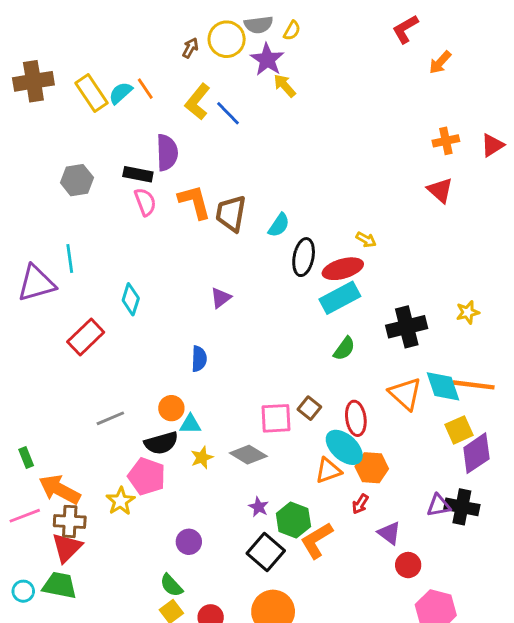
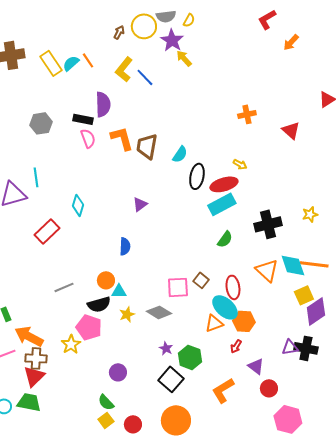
orange cross: (446, 141) -> (247, 114), moved
orange L-shape: (317, 540) -> (223, 390), moved

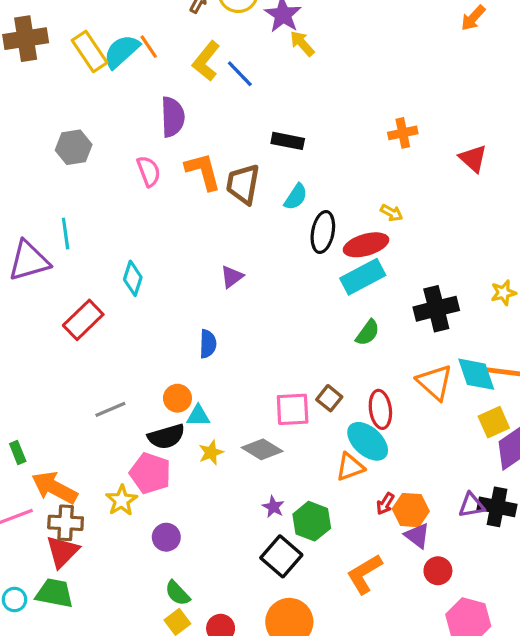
cyan semicircle: (71, 63) -> (122, 51), size x1.4
black rectangle: (83, 119) -> (288, 141), moved
orange hexagon: (244, 321) -> (411, 510), moved
purple circle: (118, 372) -> (166, 537), moved

